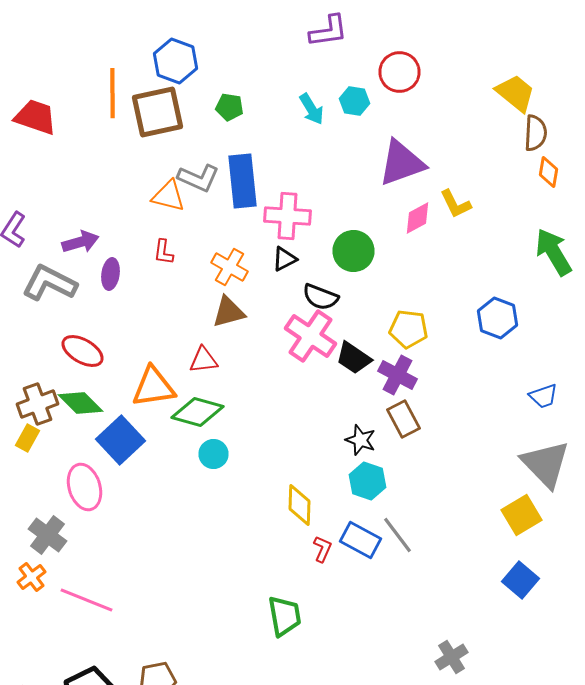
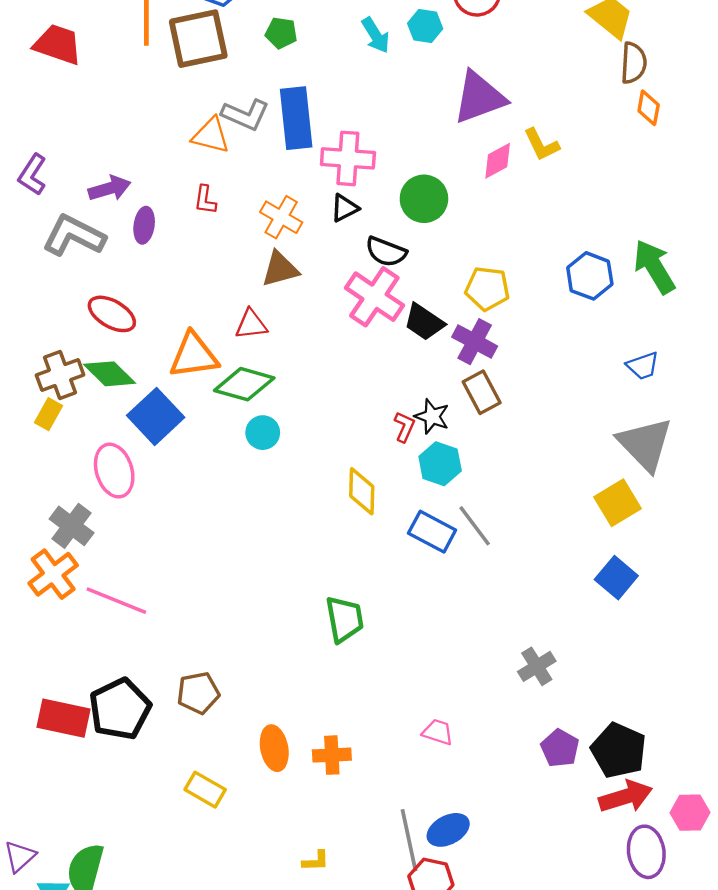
green arrow: (554, 252) -> (654, 267), moved
red L-shape: (322, 549) -> (404, 427), moved
orange cross: (32, 577) -> (53, 574), size x1.5

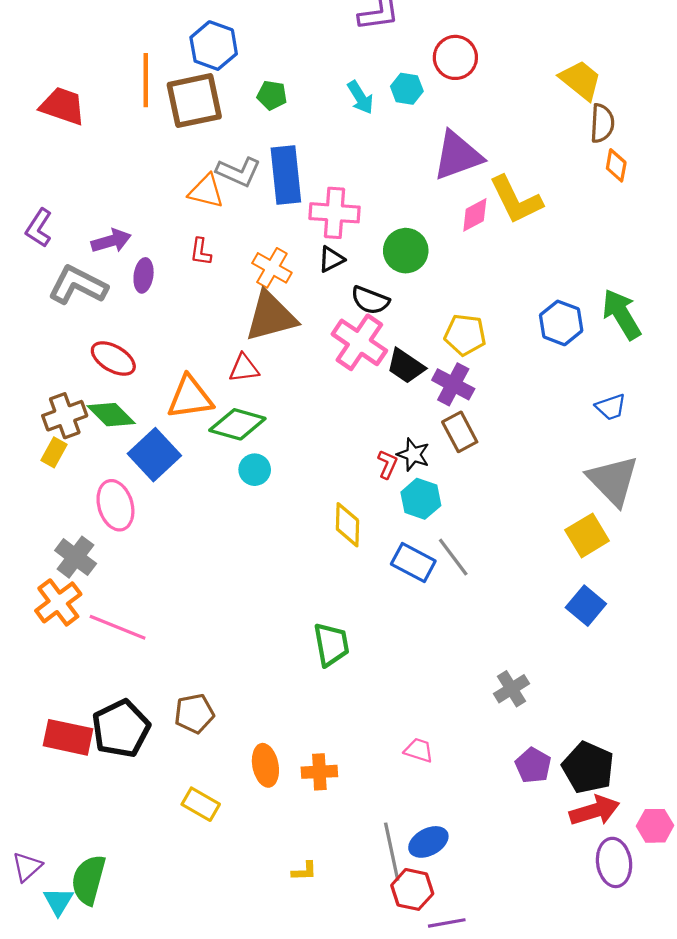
yellow L-shape: (541, 145) -> (516, 200), size x1.6
brown triangle: (280, 269) -> (271, 316), size x1.5

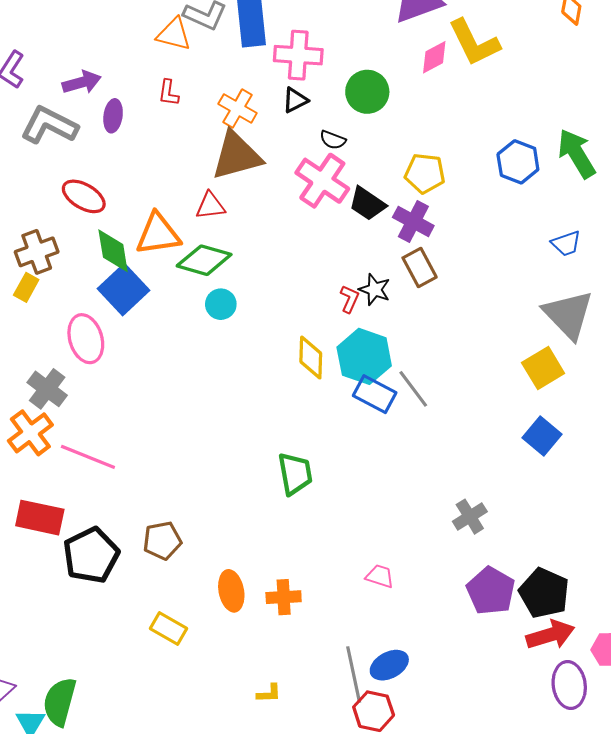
black semicircle: (370, 300) -> (333, 140), size x0.7
green diamond: (111, 415) -> (113, 251), moved, turned 36
cyan hexagon: (421, 499) -> (364, 356), moved, size x1.4
red rectangle: (68, 737) -> (40, 518), moved
purple pentagon: (533, 765) -> (491, 591), size x1.4

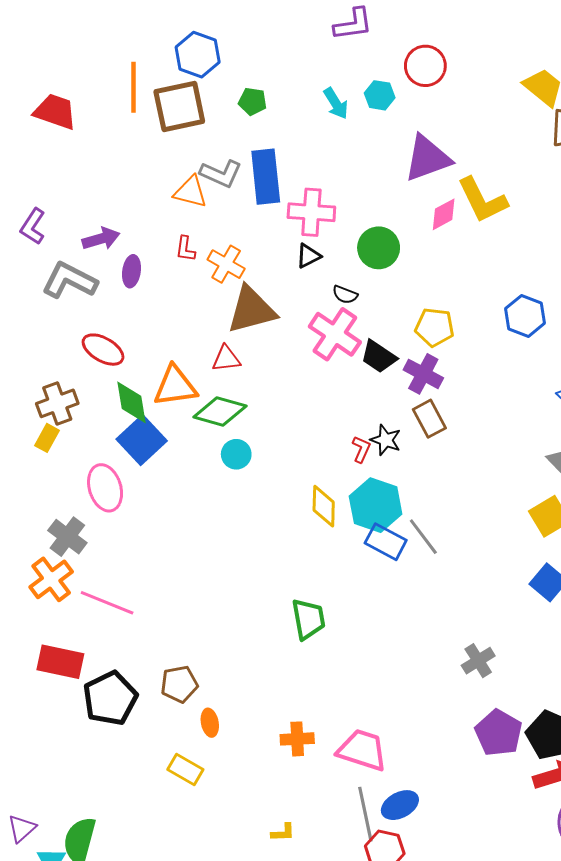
orange cross: (238, 109) -> (226, 264), moved
pink trapezoid: (380, 576) -> (362, 750), moved, size x1.8
orange ellipse: (231, 591) -> (210, 723), moved, size x0.7

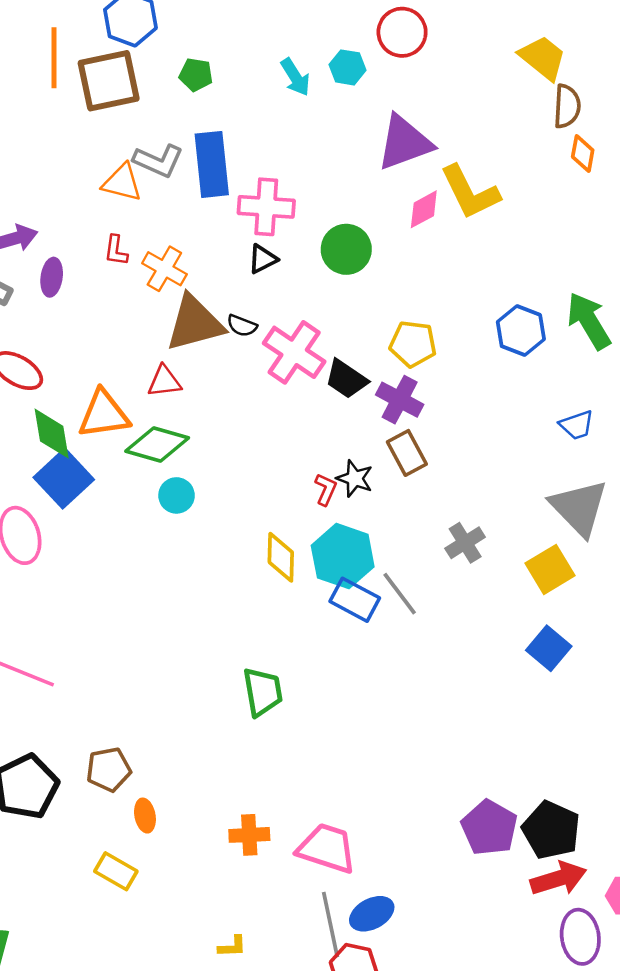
black semicircle: (345, 295) -> (242, 326), moved
gray cross: (478, 661) -> (465, 543), moved

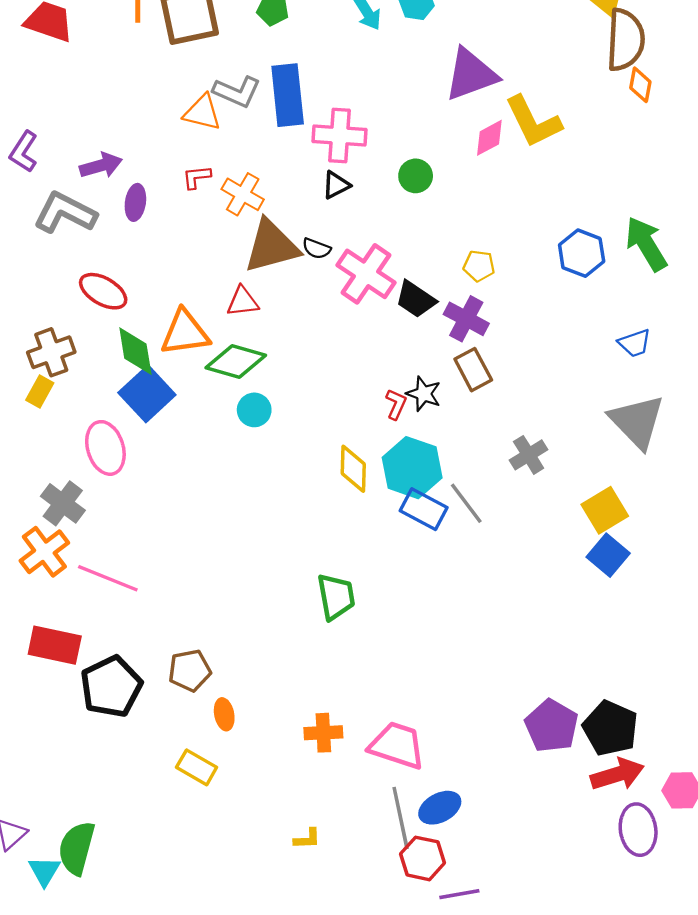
brown semicircle: (567, 106) -> (625, 40), size x1.5
green circle: (346, 249) -> (416, 176), size x0.7
red L-shape: (116, 251) -> (197, 177), turned 76
yellow pentagon: (413, 344) -> (479, 266), size x0.7
yellow square: (550, 569) -> (605, 510), moved

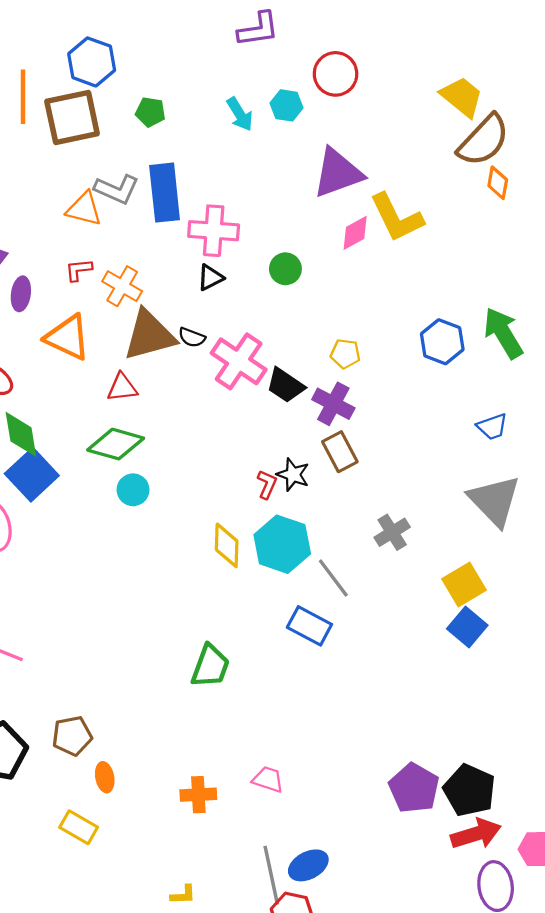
brown semicircle: (625, 40) -> (484, 140), turned 40
orange triangle: (185, 333) -> (68, 337), moved, turned 33
blue rectangle: (424, 509) -> (309, 626), moved
green trapezoid: (336, 597) -> (210, 666), turned 30
pink trapezoid: (397, 745) -> (268, 779), moved, size x0.6

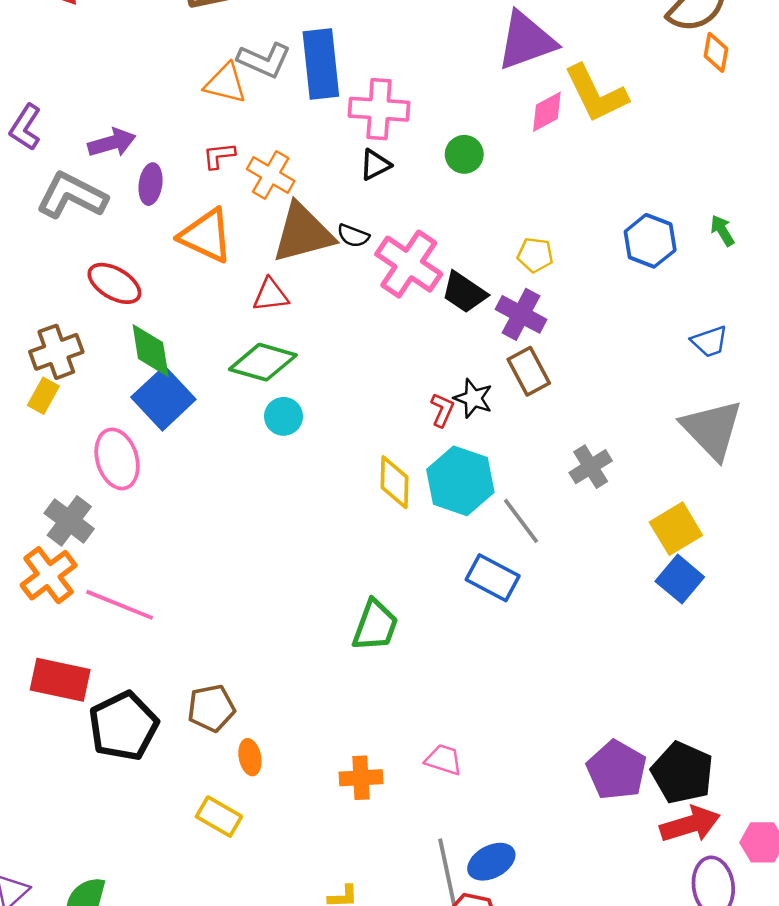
green arrow: (503, 333) -> (722, 231), size x0.5

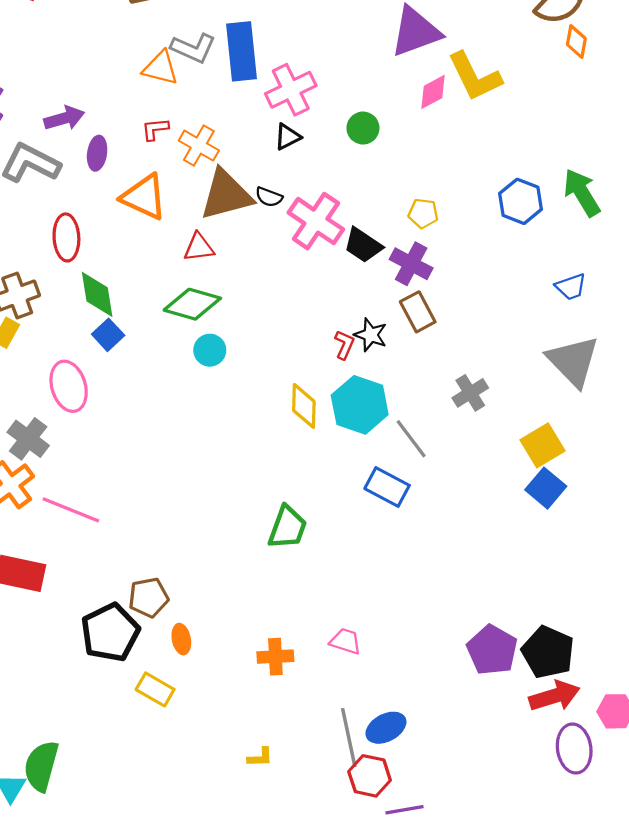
pink cross: (379, 109) -> (291, 90), turned -30
green arrow: (722, 231) -> (582, 193), size x1.8
red ellipse: (114, 283) -> (66, 237), turned 57
blue square: (163, 398) -> (108, 335), size x0.6
black pentagon: (123, 726) -> (110, 633), moved

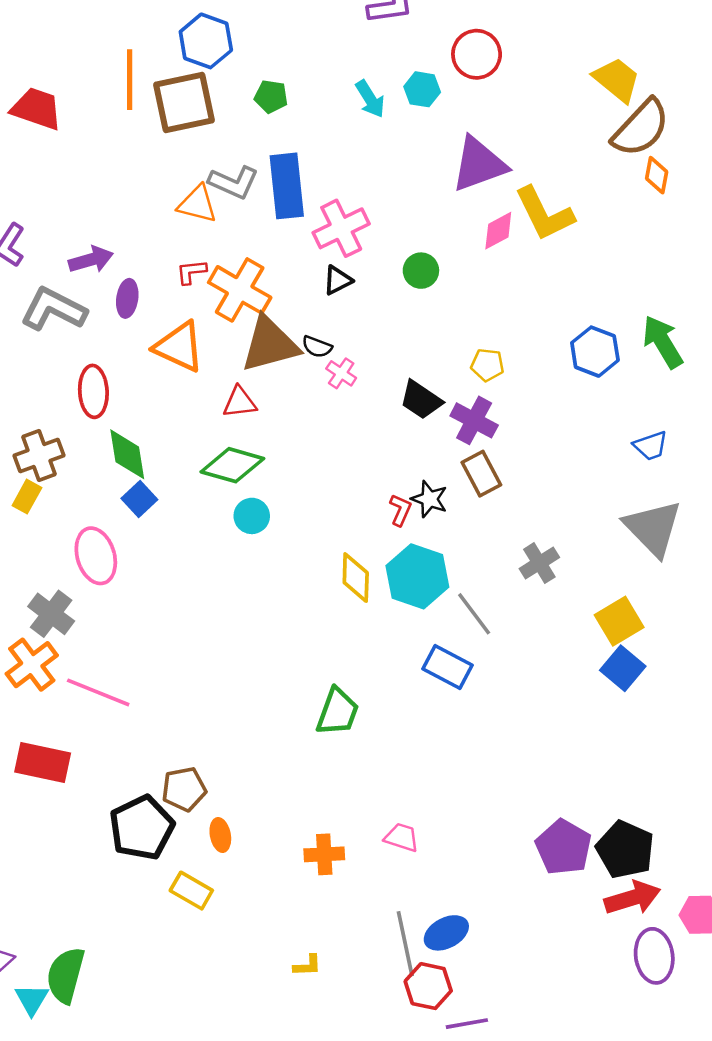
orange cross: (199, 146) -> (240, 290), size x1.4
pink cross: (316, 221) -> (341, 373), moved, size x0.5

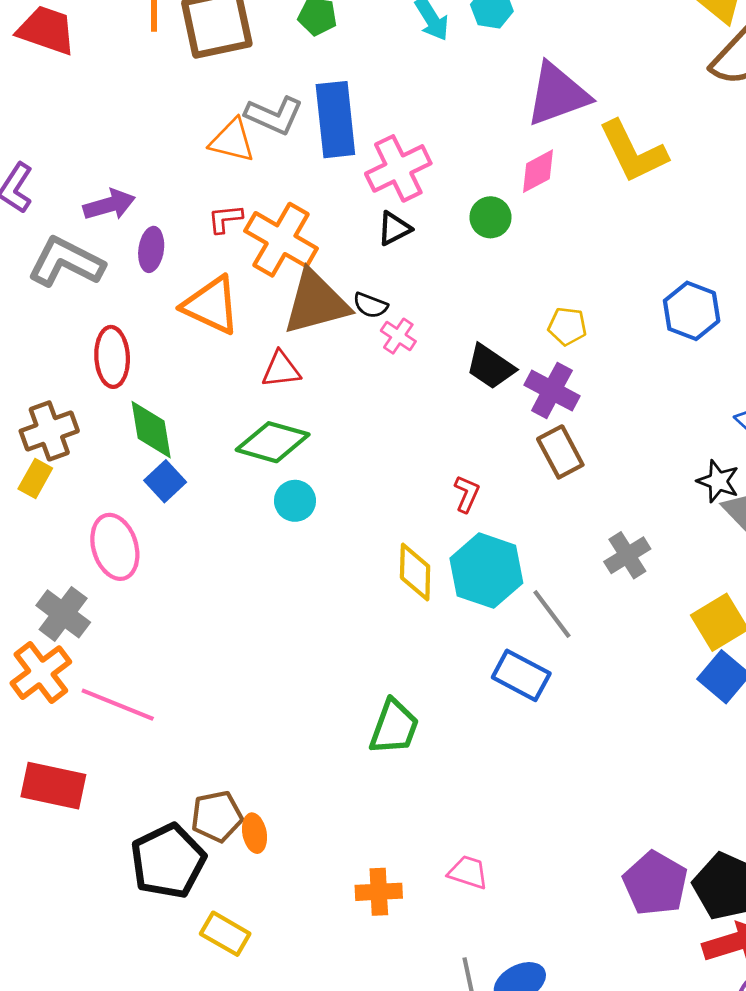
pink diamond: (498, 231) -> (538, 171), moved
black star: (429, 499) -> (718, 481), moved
orange ellipse: (220, 835) -> (255, 833), moved

